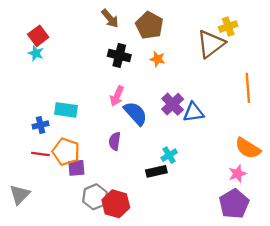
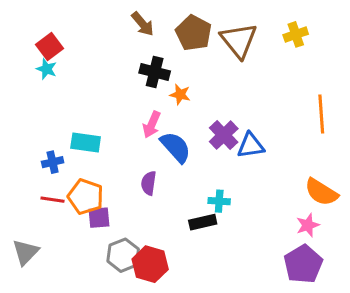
brown triangle: (211, 44) -> (239, 40), moved, turned -32
orange star: (158, 59) -> (180, 95), moved
cyan cross: (169, 155) -> (219, 201), turned 35

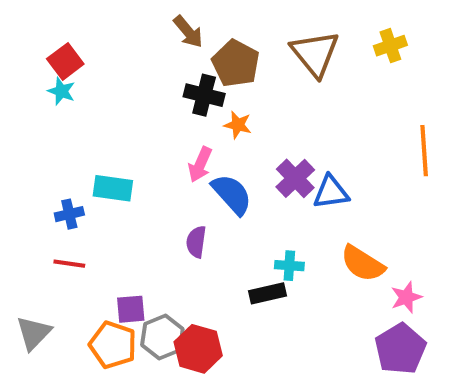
brown pentagon: (194, 33) -> (236, 63), moved
orange semicircle: (321, 192) -> (363, 264), moved
orange pentagon: (86, 197) -> (113, 345), moved
purple square: (99, 218) -> (131, 309), moved

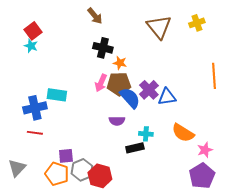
brown pentagon: (236, 63) -> (119, 84), moved, turned -30
blue semicircle: (232, 194) -> (130, 98), moved
blue cross: (69, 214) -> (35, 108), size x1.6
purple semicircle: (196, 242) -> (117, 121), moved, turned -98

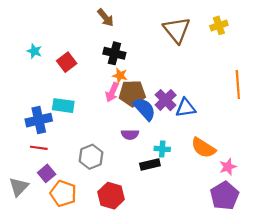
red square: (33, 31) -> (67, 62), moved
orange star: (120, 63) -> (120, 76), moved
purple square: (66, 156) -> (47, 173), moved, turned -35
gray hexagon: (82, 170) -> (91, 157), moved

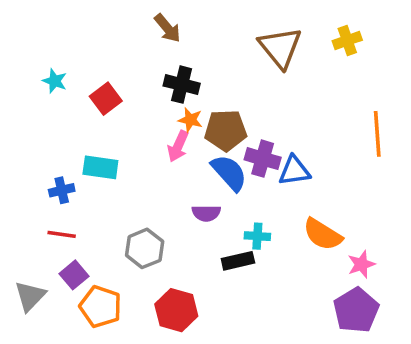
brown pentagon: (132, 93) -> (226, 130), moved
purple cross: (166, 100) -> (263, 159), turned -30
blue cross: (39, 120) -> (62, 190), size x0.6

